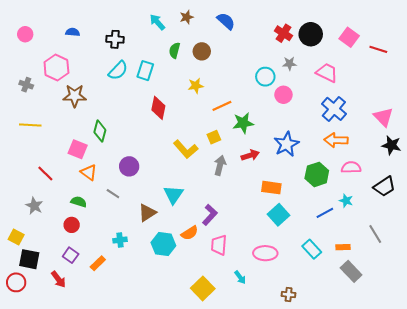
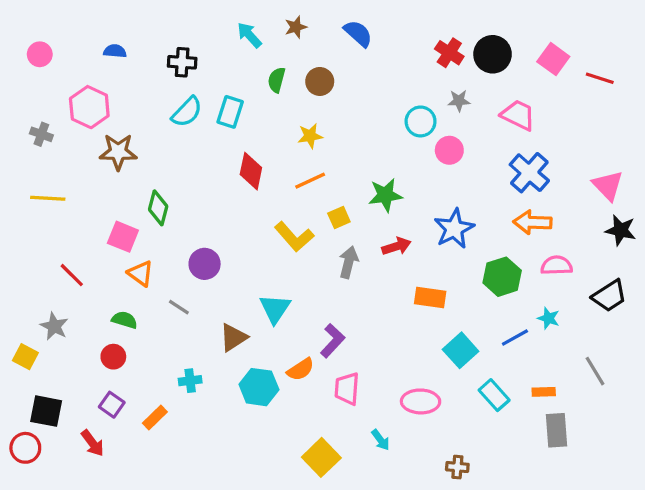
orange line: (222, 106) -> (310, 181), moved
cyan square: (278, 215) -> (461, 350), moved
yellow square: (16, 237) -> (25, 357), moved
gray rectangle: (351, 271) -> (557, 430), turned 40

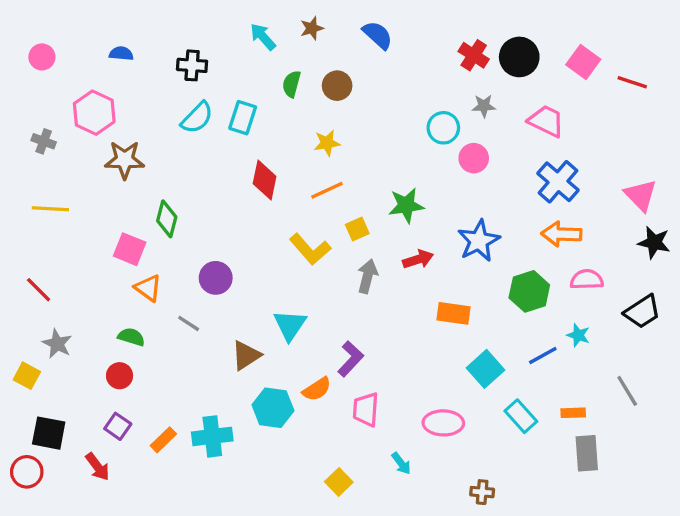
red line: (72, 275) -> (39, 290), moved
cyan cross: (190, 381) -> (212, 436), moved, size x1.6
yellow square: (321, 457) -> (339, 482), size x0.7

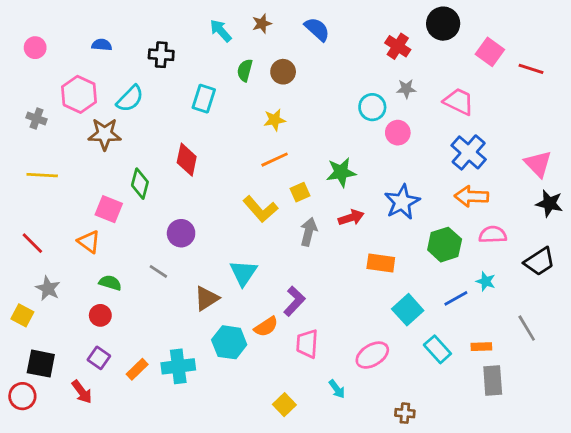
black circle: (519, 57) -> (443, 24), moved
cyan semicircle: (197, 118) -> (130, 99), moved
red diamond: (265, 180) -> (187, 160), moved
orange triangle: (148, 288) -> (89, 242), moved
pink ellipse: (443, 423) -> (372, 355), turned -32

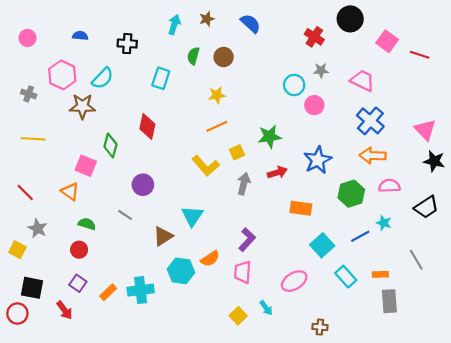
cyan arrow: (221, 31) -> (174, 25), turned 60
purple L-shape: (294, 301) -> (247, 240), moved
yellow square: (284, 405) -> (238, 316), moved

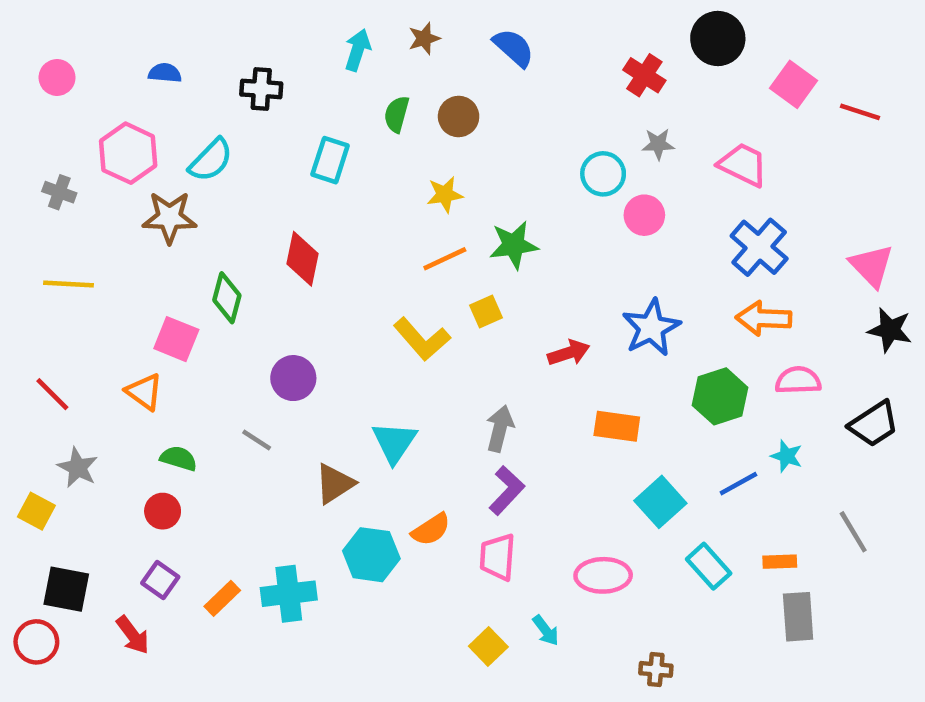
green star: (269, 137) -> (514, 245), moved
gray arrow: (244, 184) -> (500, 429), moved
pink ellipse: (294, 281) -> (603, 575), turned 30

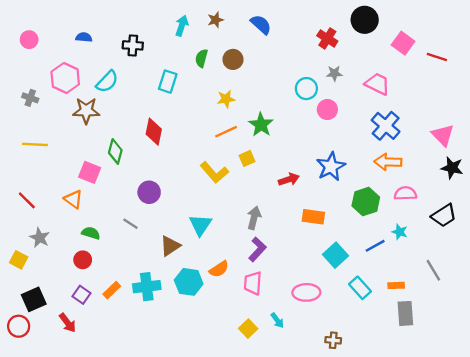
green star: (514, 245) -> (261, 125), turned -30
black square: (66, 589) -> (34, 299), turned -35
cyan cross: (289, 594) -> (147, 287), moved
orange rectangle: (222, 598) -> (112, 290), moved

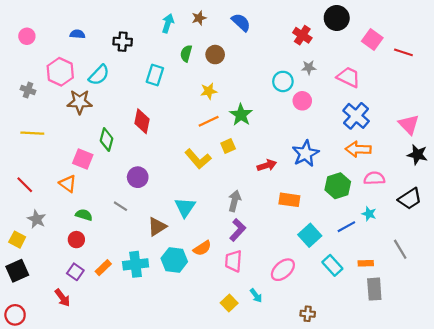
pink ellipse: (306, 292) -> (283, 270), turned -40
black square: (34, 299) -> (17, 271), moved
red circle: (19, 326) -> (15, 315), moved

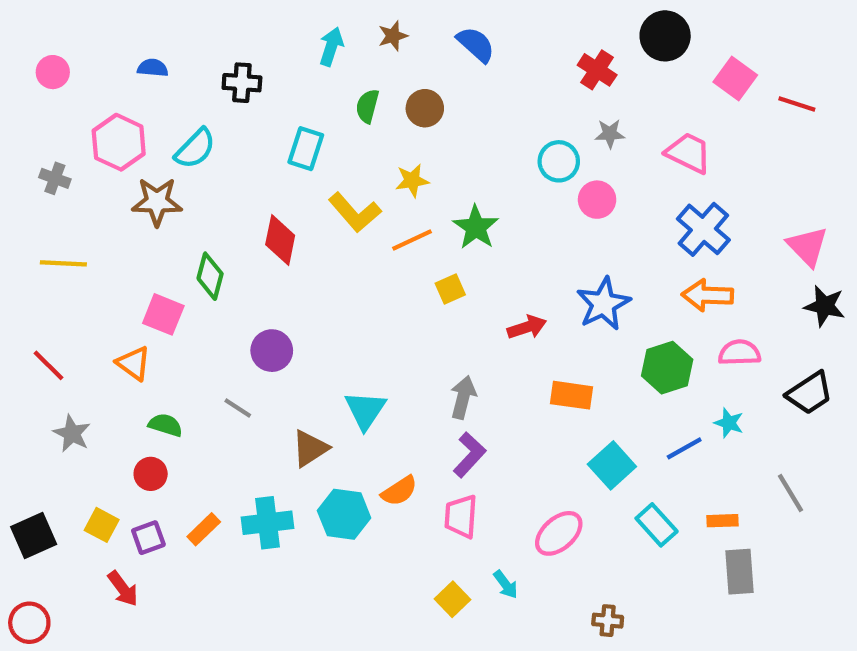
yellow L-shape: (198, 159) -> (355, 212), moved
yellow square: (17, 240) -> (102, 525), moved
purple square: (75, 272) -> (148, 538), turned 35

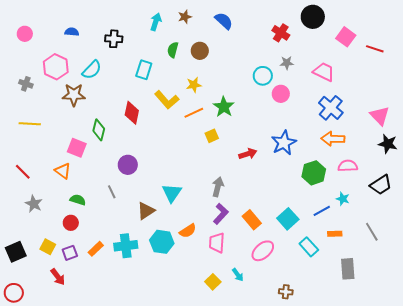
orange rectangle: (572, 395) -> (252, 220), moved, turned 42
gray line: (238, 408) -> (112, 192), turned 32
orange rectangle: (722, 521) -> (335, 234), moved

